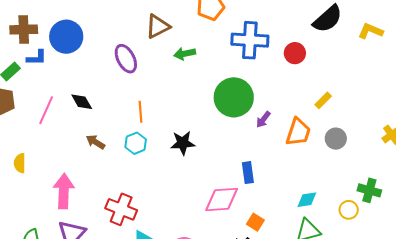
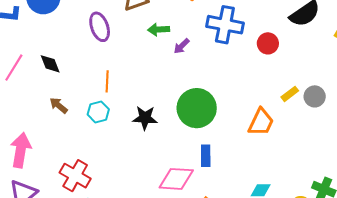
green circle: (234, 97) -> (197, 108), moved
purple arrow: (263, 119) -> (182, 46), moved
gray circle: (336, 139) -> (315, 96), moved

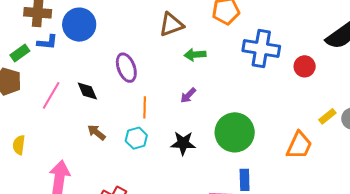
purple ellipse: (100, 27) -> (126, 68), moved
purple arrow: (182, 46) -> (188, 95), moved

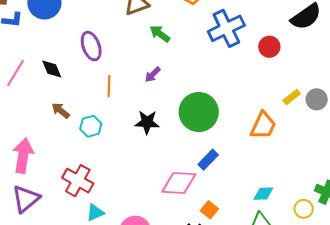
blue cross: (261, 48) -> (226, 28), turned -36
green arrow: (195, 55) -> (160, 34), turned 40
cyan hexagon: (136, 138) -> (91, 126), moved
blue rectangle: (245, 180) -> (208, 160), turned 45

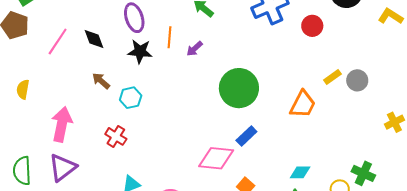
orange line: (109, 86) -> (170, 37), moved
black star: (147, 122) -> (140, 51), moved
red cross: (78, 181) -> (116, 136), moved, size x0.7

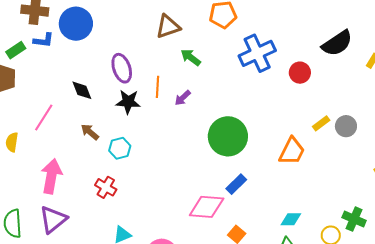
pink line: (58, 41) -> (44, 117), moved

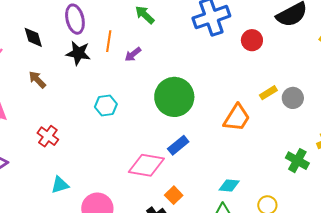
cyan hexagon: (120, 148) -> (106, 106), moved
green cross: (354, 219) -> (297, 161), moved

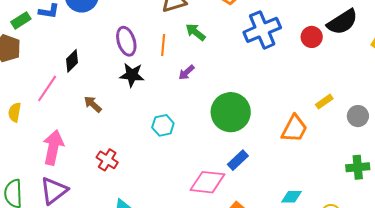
black diamond: (33, 37) -> (72, 61), moved, turned 65
red circle: (252, 40) -> (312, 37), moved
orange line: (109, 41) -> (163, 45), moved
gray circle: (293, 98) -> (358, 116), moved
green cross: (297, 161) -> (358, 167), turned -30

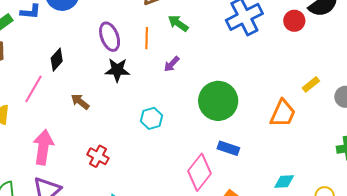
blue rectangle: (238, 160) -> (228, 148), turned 65
pink diamond: (207, 182) -> (199, 172), turned -54

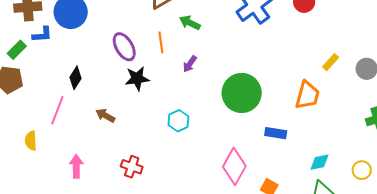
pink arrow: (43, 147) -> (76, 166), size x0.7
blue rectangle: (228, 148) -> (276, 133), moved

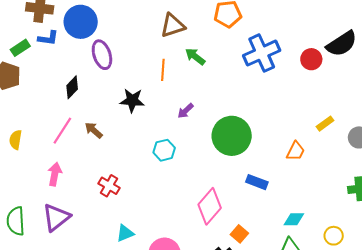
purple ellipse: (124, 47) -> (102, 55), moved
purple arrow: (190, 64) -> (186, 111), moved
orange trapezoid: (307, 95) -> (296, 151), size x0.7
pink line: (57, 110) -> (62, 131), moved

